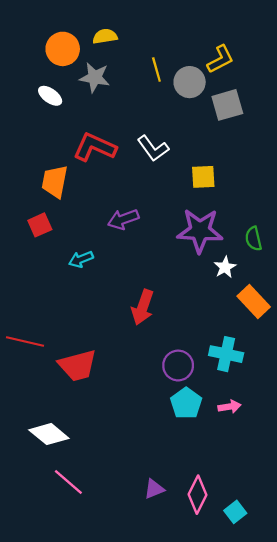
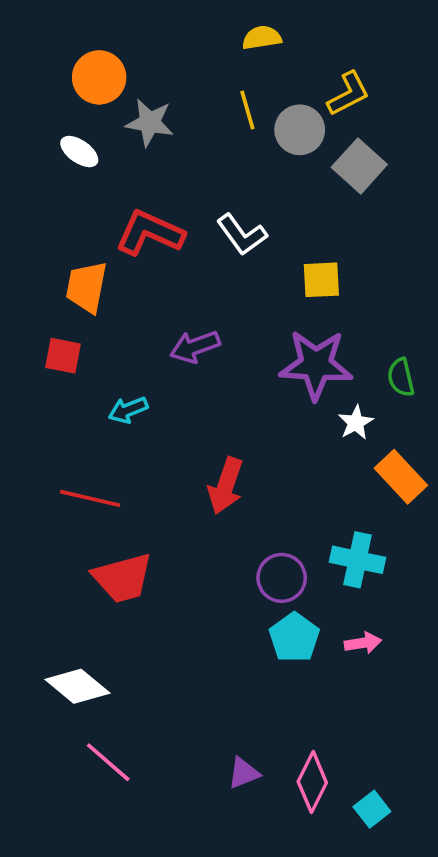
yellow semicircle: (105, 36) -> (262, 38), moved
gray square: (227, 105) -> (359, 166), turned -32
red square: (40, 225) -> (63, 356), turned 35
red line: (25, 342) -> (90, 498), moved

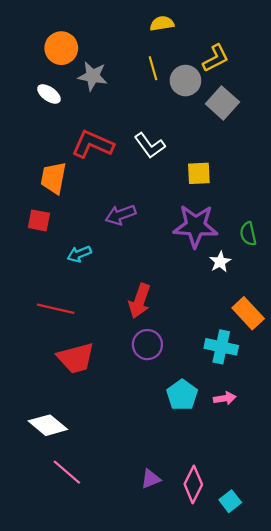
orange rectangle: (401, 477) -> (248, 313), moved
purple circle: (282, 578) -> (147, 345), moved

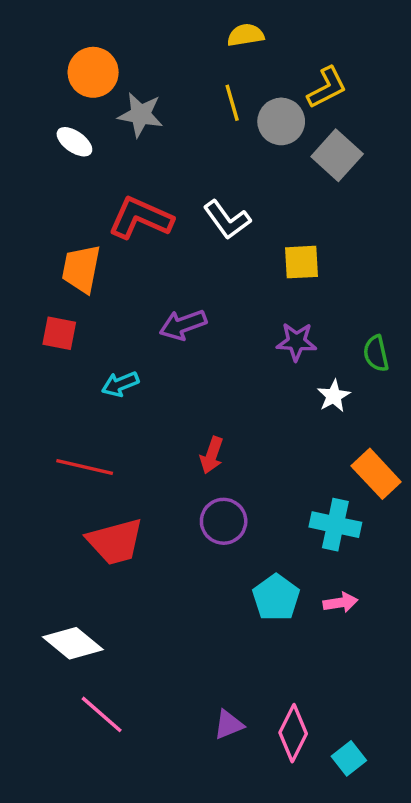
purple star: (196, 226) -> (296, 342), size x0.6
red arrow: (140, 301) -> (212, 455), size x0.7

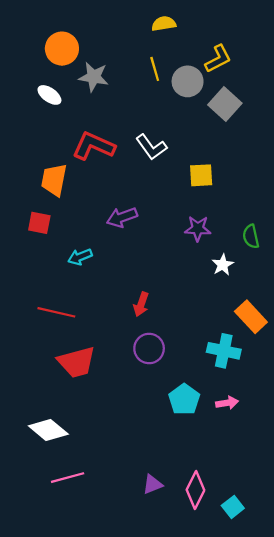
pink line: (102, 714) -> (68, 478), turned -56

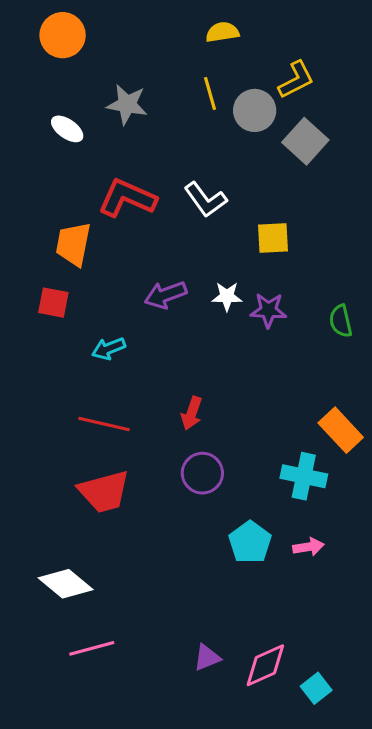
orange circle: (62, 49) -> (63, 35), moved
white star: (223, 265) -> (227, 296), moved, turned 30
red line: (56, 312) -> (104, 424), moved
pink diamond: (195, 490) -> (265, 665), turned 39

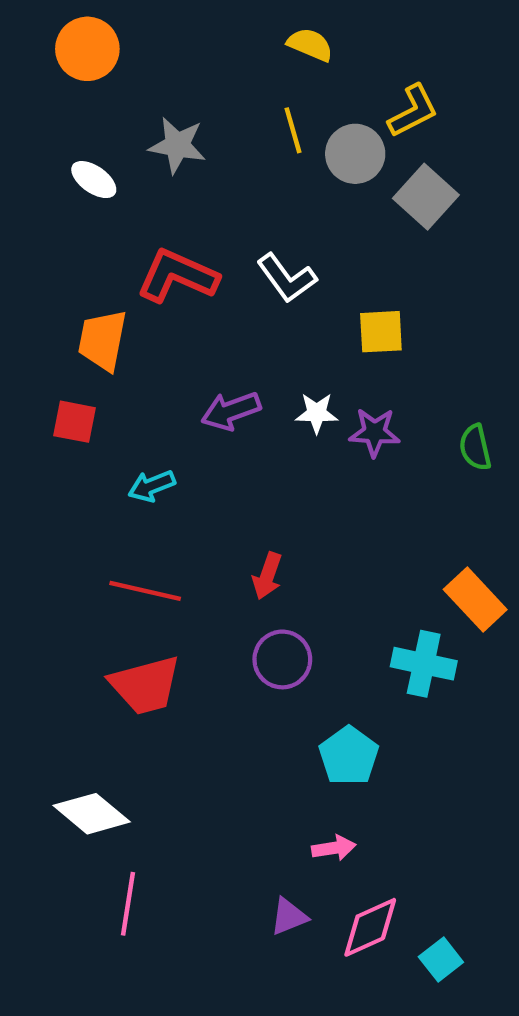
yellow semicircle: (222, 32) -> (310, 45), turned 32
pink arrow: (308, 547) -> (334, 848), moved
pink line: (92, 648) -> (128, 904), turned -66

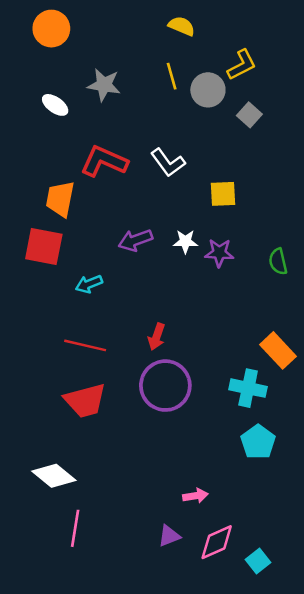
gray square: (426, 197) -> (249, 115), size x0.7
red square: (75, 422) -> (44, 247), size x1.5
purple circle: (282, 659) -> (165, 386), size x1.5
cyan pentagon: (349, 756) -> (258, 442), moved

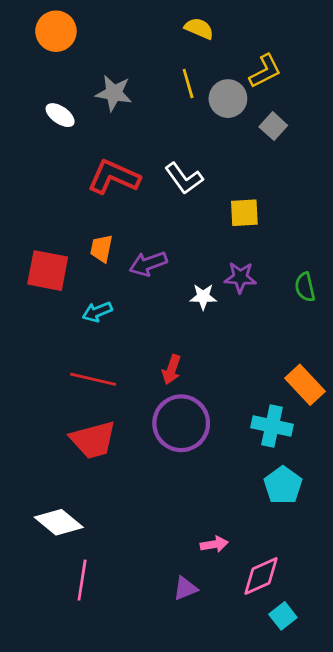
orange trapezoid: (60, 199) -> (101, 249), moved, size x0.7
white star: (185, 241) -> (203, 297), moved
pink diamond: (217, 542) -> (261, 576), moved

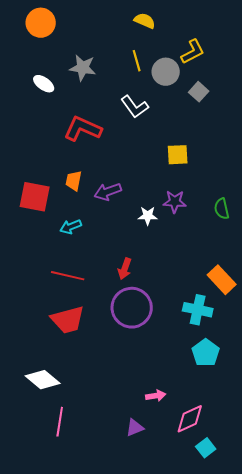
white L-shape: (184, 178) -> (135, 107), moved

